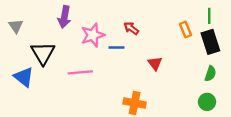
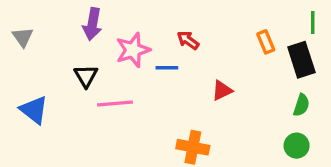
green line: (209, 16) -> (313, 22), moved
black triangle: (43, 53) -> (86, 76), moved, size x0.7
red triangle: (155, 63) -> (222, 91), turned 42

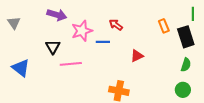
purple arrow: (92, 24) -> (57, 15), turned -84

